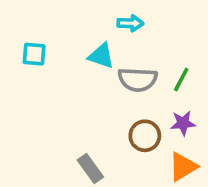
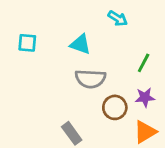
cyan arrow: (130, 23) -> (118, 18), moved, turned 30
gray semicircle: (138, 80) -> (90, 79), moved

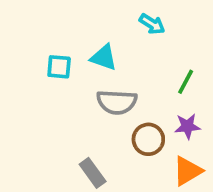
cyan square: (27, 43) -> (59, 67), moved

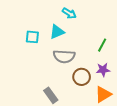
cyan arrow: (152, 24) -> (69, 13), moved
cyan triangle: (104, 57) -> (57, 32), turned -42

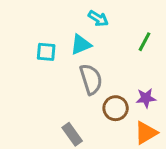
green line: (102, 45) -> (144, 42), moved
gray semicircle: (64, 56) -> (91, 79), turned -110

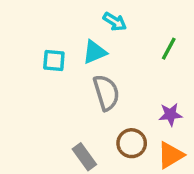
brown circle: (116, 108) -> (132, 143), moved

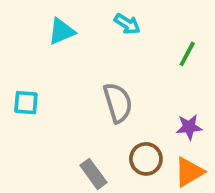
cyan triangle: (94, 52) -> (62, 31), moved
cyan square: (54, 60) -> (26, 103), moved

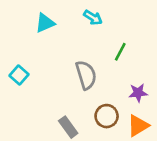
green line: (187, 54) -> (120, 52), moved
cyan square: (26, 103) -> (19, 75), turned 36

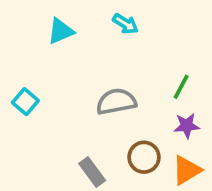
green line: (120, 52) -> (181, 87), moved
gray semicircle: (86, 75) -> (116, 102), turned -84

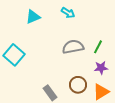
cyan square: (25, 102) -> (14, 55), size x1.5
gray semicircle: (116, 102) -> (73, 47), moved

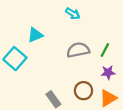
cyan triangle: (33, 17) -> (35, 35), moved

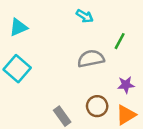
cyan triangle: (35, 35) -> (18, 27), moved
green line: (105, 50) -> (120, 41), moved

